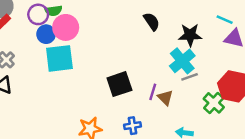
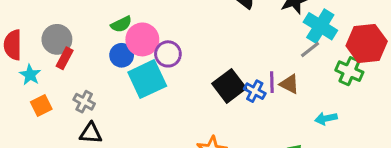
purple circle: (38, 14) -> (168, 54), moved
cyan cross: (182, 61) -> (320, 26), moved
blue cross: (132, 126) -> (255, 91), moved, turned -35

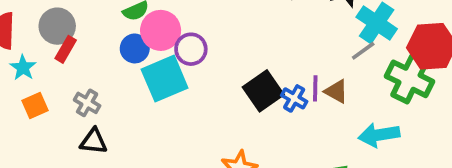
green cross: (349, 71) -> (410, 79), size x1.4
cyan arrow: (326, 118) -> (379, 135), size x1.5

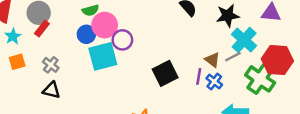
brown triangle: (336, 91) -> (212, 60), moved
blue cross: (294, 98) -> (214, 82), moved

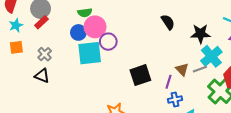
blue cross: (214, 82) -> (175, 100), moved, turned 32

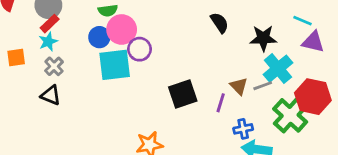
cyan star: (16, 25) -> (48, 42), moved
blue cross: (175, 100) -> (243, 129), moved

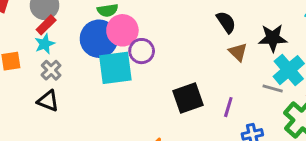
blue circle: (99, 37) -> (99, 39), size x1.6
brown triangle: (239, 86) -> (238, 52), moved
gray line: (263, 86) -> (273, 88), turned 36

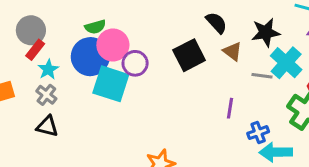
cyan star: (45, 44) -> (48, 69), moved
cyan square: (115, 68) -> (111, 84), turned 33
gray line: (273, 88) -> (262, 76), moved
black square: (188, 98) -> (189, 55), moved

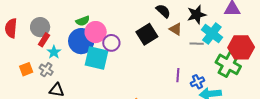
gray cross: (46, 95) -> (46, 70), moved
purple line: (230, 108) -> (178, 75), moved

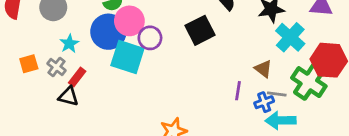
brown triangle: (176, 29) -> (263, 69), moved
red rectangle: (44, 40) -> (77, 77), moved
gray line: (197, 44) -> (277, 94), moved

